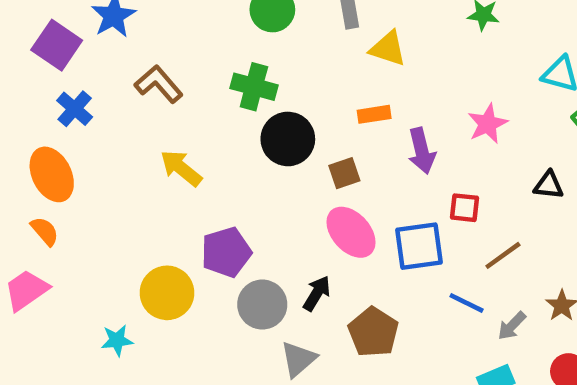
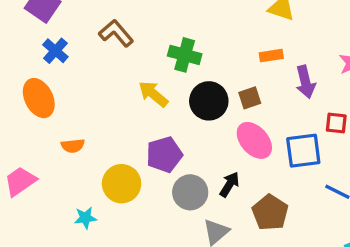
green cross: (254, 87) -> (185, 55), moved
black circle: (288, 139) -> (209, 101), moved
yellow arrow: (181, 168) -> (153, 94), moved
orange semicircle: (45, 231) -> (73, 146), moved, turned 125

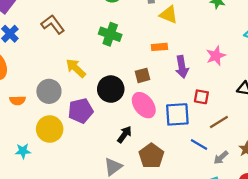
green cross: (185, 55) -> (110, 34), moved
black circle: (209, 101) -> (111, 89), moved
gray circle: (190, 192) -> (49, 91), moved

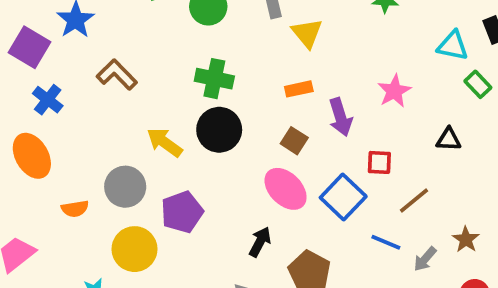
yellow triangle: (169, 15) -> (307, 33), turned 36
brown square: (143, 75) -> (294, 141), moved, turned -35
black circle: (111, 89) -> (219, 130), moved
blue square: (177, 114) -> (343, 197), turned -35

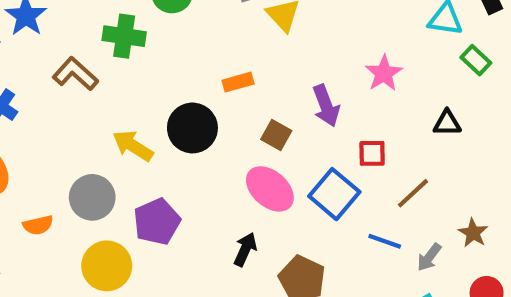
green cross: (214, 79) -> (124, 36), moved
orange rectangle: (299, 89) -> (238, 82), moved

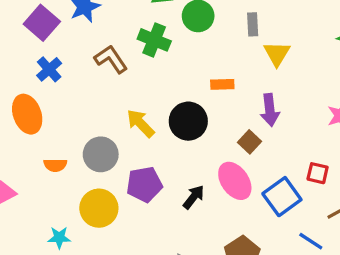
orange rectangle: (238, 82) -> (222, 84), moved
purple arrow: (326, 106) -> (270, 110), moved
black arrow: (245, 249) -> (194, 197), moved

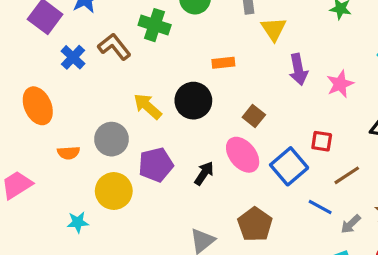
blue cross: (49, 69) -> (73, 57), moved
purple arrow: (270, 110) -> (298, 69), moved

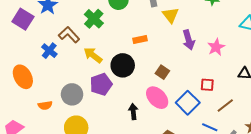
green cross: (155, 25) -> (94, 19), turned 30
blue cross: (73, 57) -> (49, 51), moved
yellow arrow: (148, 106) -> (93, 55), moved
purple pentagon: (156, 165) -> (101, 84), moved
black arrow: (204, 173) -> (133, 112), turned -35

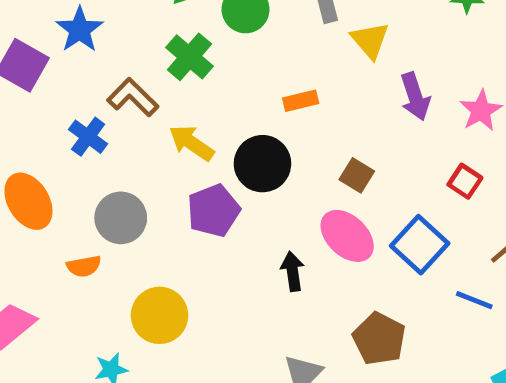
red square: (207, 85) -> (465, 181), moved, turned 32
gray circle: (72, 94) -> (121, 218), moved

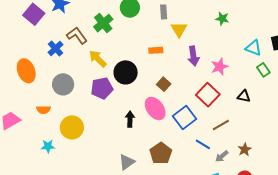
orange rectangle: (301, 101) -> (156, 50), moved
red square: (465, 181) -> (208, 95), size x1.6
orange semicircle: (84, 266) -> (44, 110), moved

